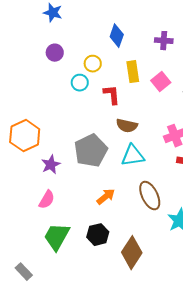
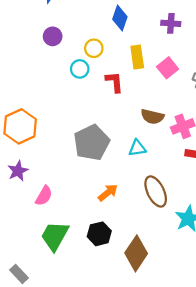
brown semicircle: (127, 126) -> (152, 117), moved
cyan triangle: (133, 156) -> (137, 148), size x0.7
purple star: (51, 165) -> (18, 171), moved

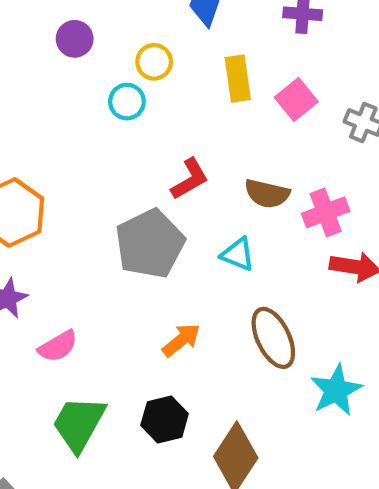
red L-shape: (114, 82) -> (190, 179), moved, turned 65
cyan triangle: (137, 148) -> (238, 254), turned 30
pink semicircle: (44, 196) -> (58, 346), turned 30

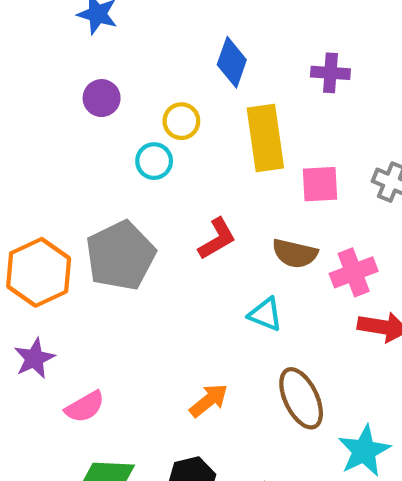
yellow rectangle: (238, 79) -> (265, 138), size x1.4
pink square: (296, 99) -> (320, 184), moved, turned 36
gray pentagon: (150, 244) -> (120, 256), moved

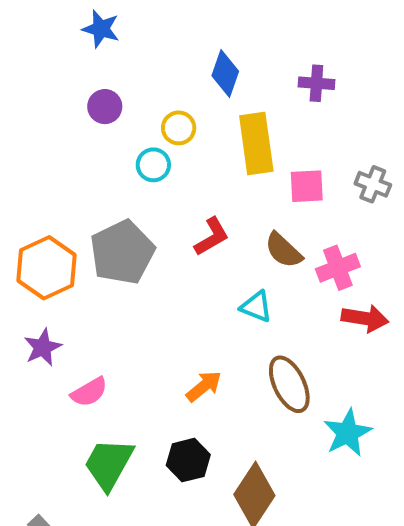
brown semicircle: (295, 253) -> (283, 250), turned 30

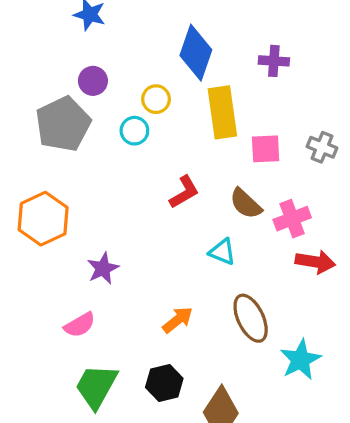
blue diamond: (225, 74) -> (196, 53), size x1.4
gray pentagon: (122, 252) -> (63, 124), moved
purple star: (43, 347) -> (103, 268), moved

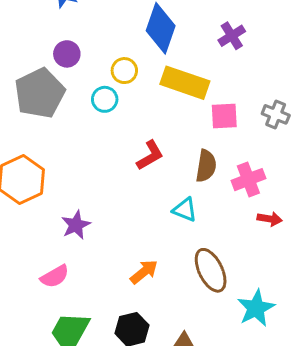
purple cross: (274, 61) -> (232, 36), turned -36
yellow rectangle: (222, 112) -> (185, 83), turned -63
brown semicircle: (246, 204) -> (206, 166), turned -124
red arrow: (315, 262) -> (270, 219), size x0.7

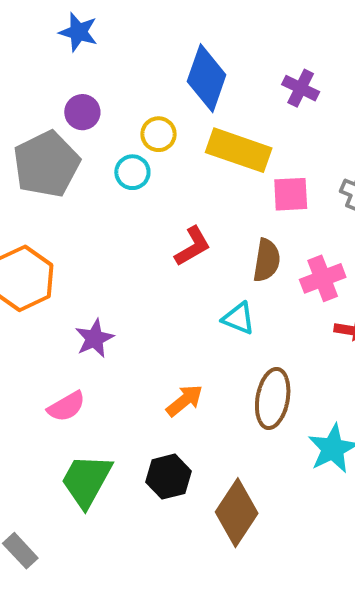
purple cross: (232, 36) -> (301, 88), turned -32
brown ellipse: (211, 270) -> (273, 398), turned 36

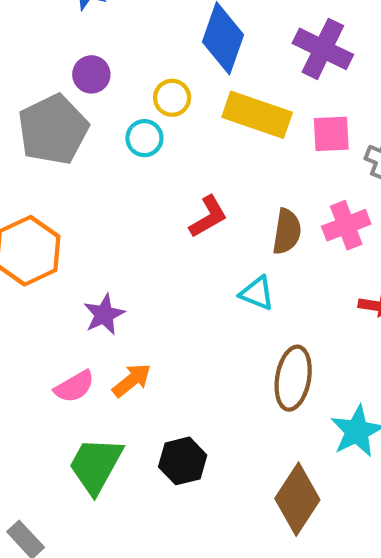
purple cross: (301, 88) -> (323, 49), size x1.5
pink square: (291, 194) -> (331, 134), moved
pink cross: (323, 278) -> (346, 225), moved
orange arrow: (185, 400) -> (132, 380), moved
brown diamond: (237, 513) -> (297, 499), moved

